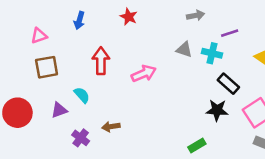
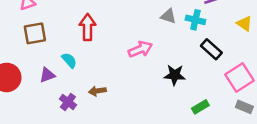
pink arrow: (144, 74) -> (140, 49), moved
black star: (217, 110) -> (175, 75), moved
green rectangle: (197, 146) -> (200, 107), moved

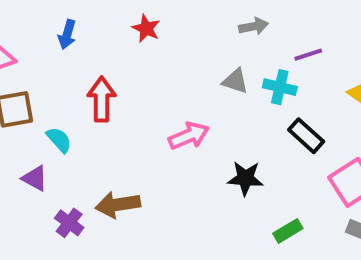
cyan semicircle: (69, 60) -> (59, 140), moved
purple triangle: (47, 75) -> (35, 178), turned 49
brown arrow: (97, 91) -> (118, 205), size x1.5

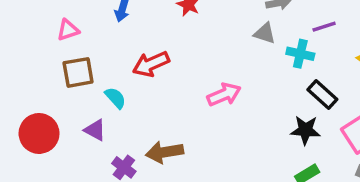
gray triangle: (235, 81) -> (265, 33), moved
red arrow: (102, 99) -> (151, 64), turned -114
black star: (245, 178) -> (305, 130), moved

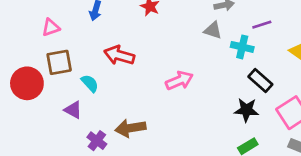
red arrow: (151, 64) -> (119, 55), turned 40
red circle: (39, 133) -> (27, 83), moved

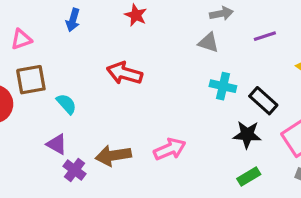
cyan cross: (242, 47) -> (223, 86), moved
red arrow: (119, 55) -> (125, 73), moved
pink arrow: (179, 81) -> (170, 149), moved
purple triangle: (73, 110) -> (57, 144), moved

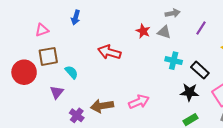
red star: (136, 15) -> (143, 31), moved
purple line: (265, 36) -> (201, 28), turned -40
purple triangle: (57, 144) -> (57, 92), moved, turned 40

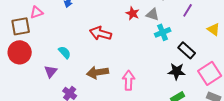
brown square: (48, 56) -> (21, 26), moved
cyan cross: (174, 61) -> (163, 32), moved, turned -35
pink arrow: (139, 102) -> (129, 80), turned -66
brown arrow: (102, 106) -> (98, 72), moved

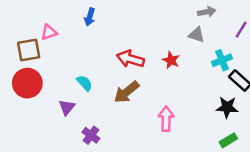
red star: (133, 13) -> (171, 60), moved
cyan cross: (163, 32) -> (222, 60), moved
brown arrow: (98, 72) -> (127, 92), moved, turned -30

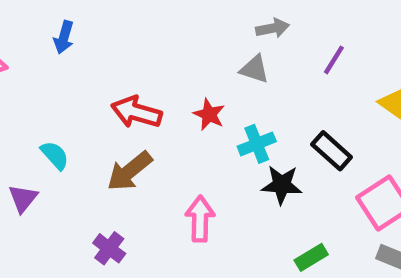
cyan cross: (222, 60) -> (257, 144), moved
black star: (227, 107) -> (282, 185), moved
purple cross: (91, 135) -> (109, 248), moved

